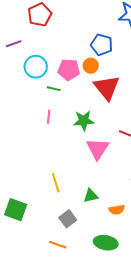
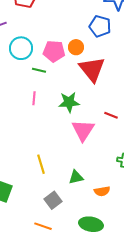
blue pentagon: (102, 45) -> (100, 26), moved

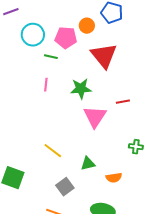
orange circle: (76, 47) -> (87, 26), moved
red line: (111, 115) -> (123, 102), turned -32
yellow line: (41, 164) -> (53, 151), turned -36

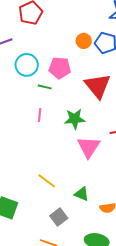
orange circle: (87, 26) -> (84, 41), moved
green triangle: (88, 164) -> (82, 194), turned 35

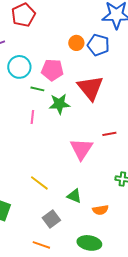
green star: (75, 119) -> (59, 104), moved

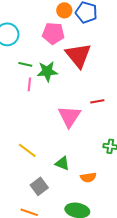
pink pentagon: (52, 70) -> (53, 33), moved
green line: (37, 89) -> (25, 64), moved
pink line: (32, 117) -> (29, 84), moved

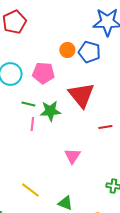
pink pentagon: (53, 33) -> (43, 73), moved
red line: (97, 101) -> (105, 127), moved
pink triangle: (69, 116) -> (72, 156), size x0.7

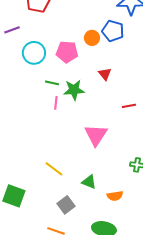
orange circle: (67, 50) -> (92, 38), moved
red triangle: (81, 95) -> (105, 74), size x0.5
pink triangle: (72, 156) -> (96, 135), size x1.4

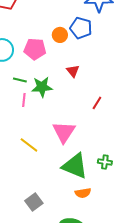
red line: (129, 106) -> (97, 103), turned -48
yellow line: (54, 169) -> (29, 145), moved
green triangle: (89, 182) -> (75, 166), moved, size x1.8

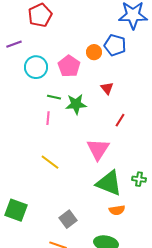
pink pentagon: (35, 49) -> (69, 66), turned 30
pink line: (24, 100) -> (48, 118), moved
red line: (97, 103) -> (120, 120), moved
yellow line: (29, 145) -> (50, 162), moved

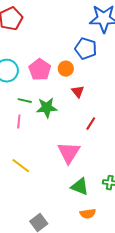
orange circle: (94, 52) -> (66, 69), moved
green triangle: (109, 183) -> (80, 187), size x0.7

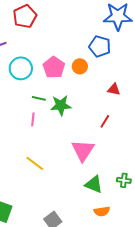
red triangle: (78, 92) -> (114, 89), moved, turned -40

